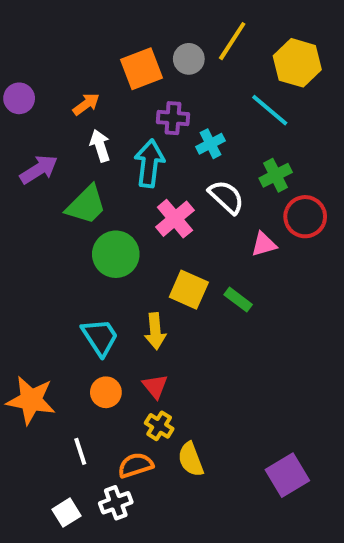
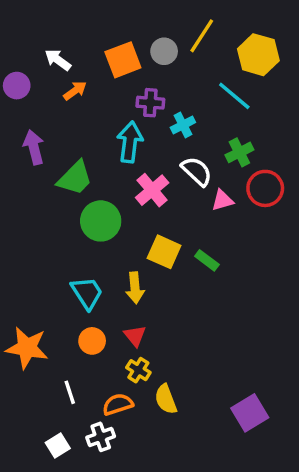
white arrow: (100, 146) -> (58, 60), moved, turned -36
purple arrow: (39, 169) -> (34, 147), turned -72
pink triangle: (264, 244) -> (222, 200), moved

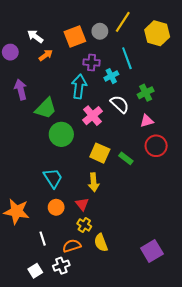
cyan line: (234, 96) -> (127, 58), moved, turned 30
red circle: (265, 188) -> (156, 146), moved
pink triangle: (222, 200) -> (147, 121), moved
yellow arrow: (135, 288) -> (94, 182), moved

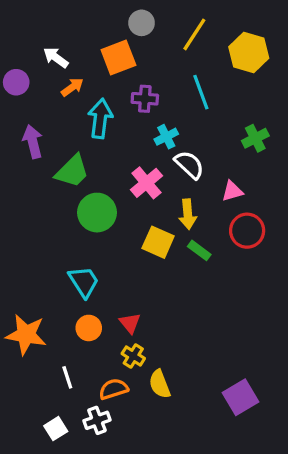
gray circle: (100, 31) -> (142, 23), moved
cyan cross: (111, 76) -> (166, 137), moved
cyan arrow: (79, 86) -> (100, 119), moved
green cross: (146, 93) -> (255, 138), moved
yellow arrow: (94, 182) -> (188, 214), moved

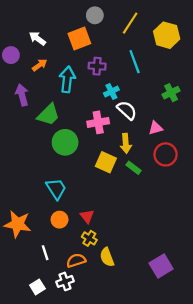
orange arrow: (72, 87) -> (40, 65), moved
pink cross: (146, 183) -> (98, 122), turned 30

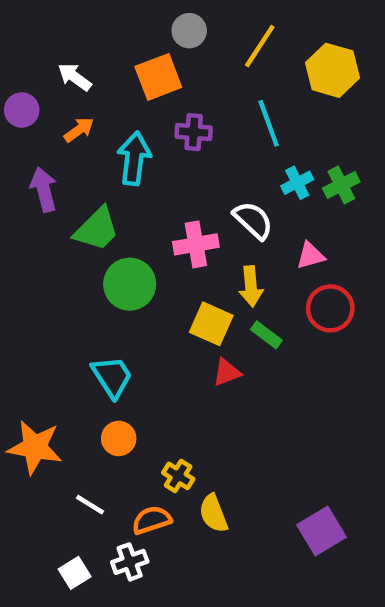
cyan cross: (111, 92) -> (297, 183), moved
red triangle: (87, 216) -> (227, 372), moved, turned 48
white line: (45, 253) -> (90, 505), turned -40

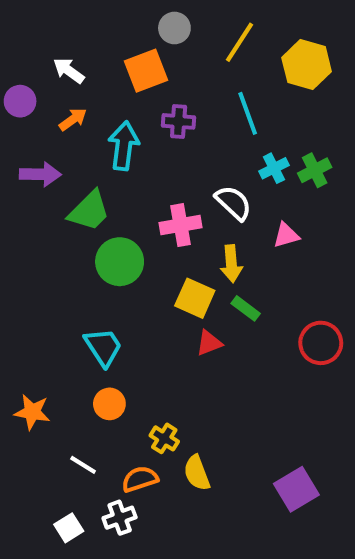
purple arrow: (44, 189) -> (40, 174), turned 105
red circle: (330, 308) -> (321, 343), moved
orange star: (35, 447) -> (32, 412), size x0.7

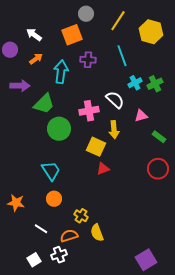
green rectangle: (246, 308) -> (159, 137), moved
purple square: (296, 489) -> (146, 260), moved

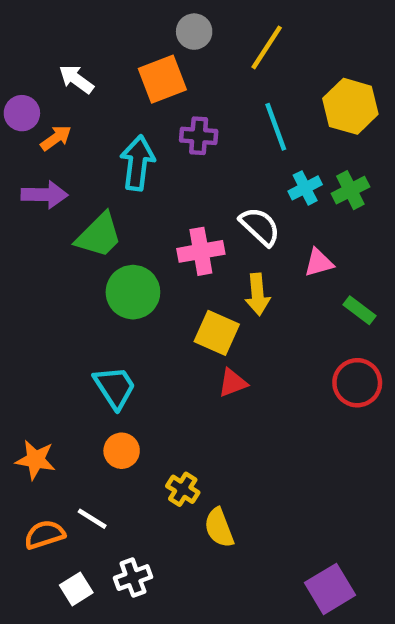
yellow hexagon: (151, 32) -> (350, 106), moved
orange arrow: (36, 59) -> (56, 138), moved
orange semicircle: (69, 236) -> (45, 535), moved

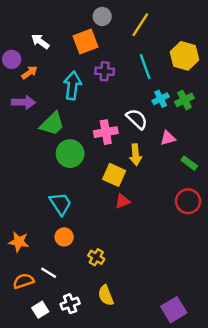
yellow semicircle: (219, 528) -> (106, 295), moved

